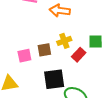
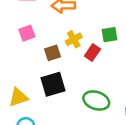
pink square: (24, 56) -> (27, 33), moved
black square: (54, 79) -> (53, 84), moved

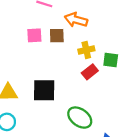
yellow cross: (74, 39) -> (86, 50), moved
brown square: (53, 53) -> (57, 36), moved

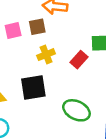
yellow cross: (86, 50) -> (46, 55), moved

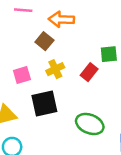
brown square: (37, 27) -> (44, 41), turned -36
pink square: (13, 30) -> (22, 75), moved

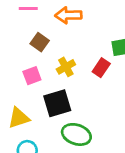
brown square: (44, 41) -> (40, 42), moved
green ellipse: (90, 124) -> (76, 134), moved

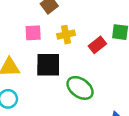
green ellipse: (76, 134) -> (80, 88), moved

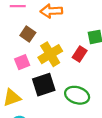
yellow cross: (66, 35) -> (50, 54), size x1.5

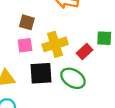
brown square: (28, 34) -> (27, 22), moved, turned -32
green ellipse: (77, 95) -> (73, 78), moved

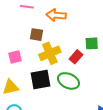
brown square: (27, 22) -> (36, 35), moved
pink square: (25, 45) -> (15, 57), moved

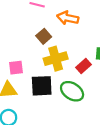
brown square: (36, 35) -> (44, 36), turned 32
pink square: (15, 57) -> (16, 68), moved

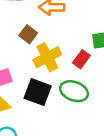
black square: (42, 86) -> (38, 92), turned 35

